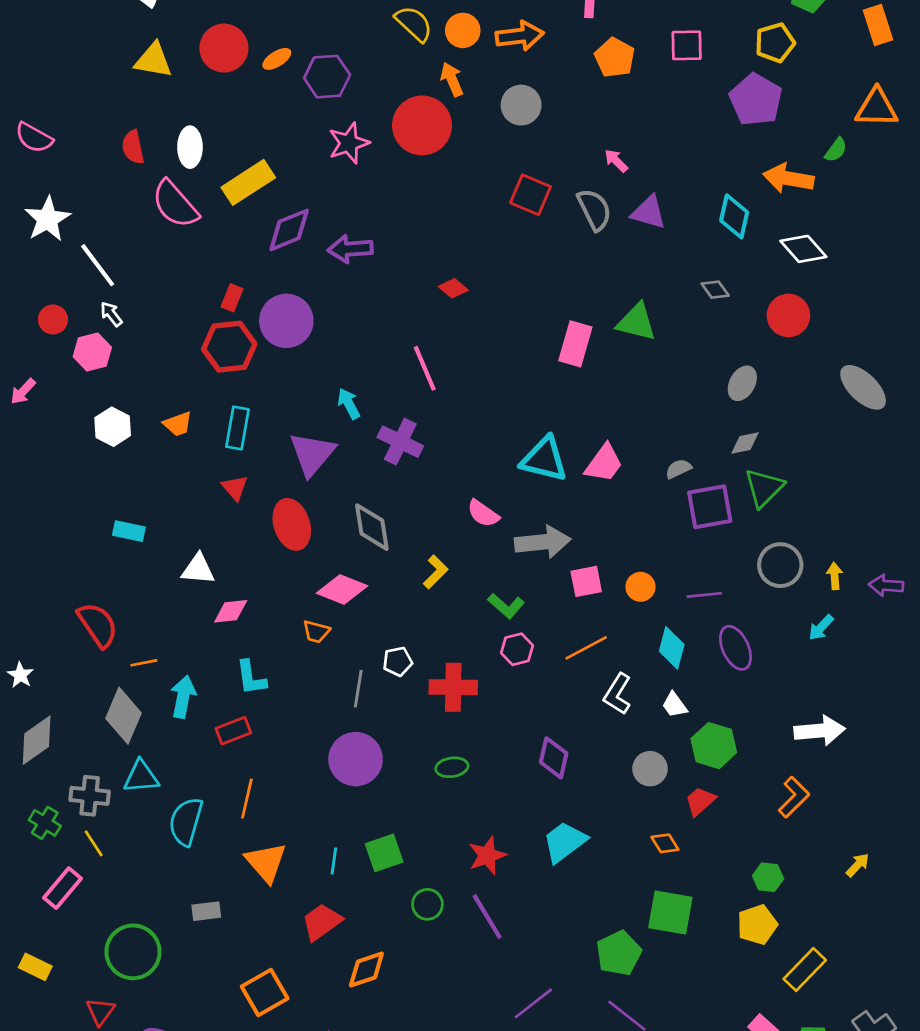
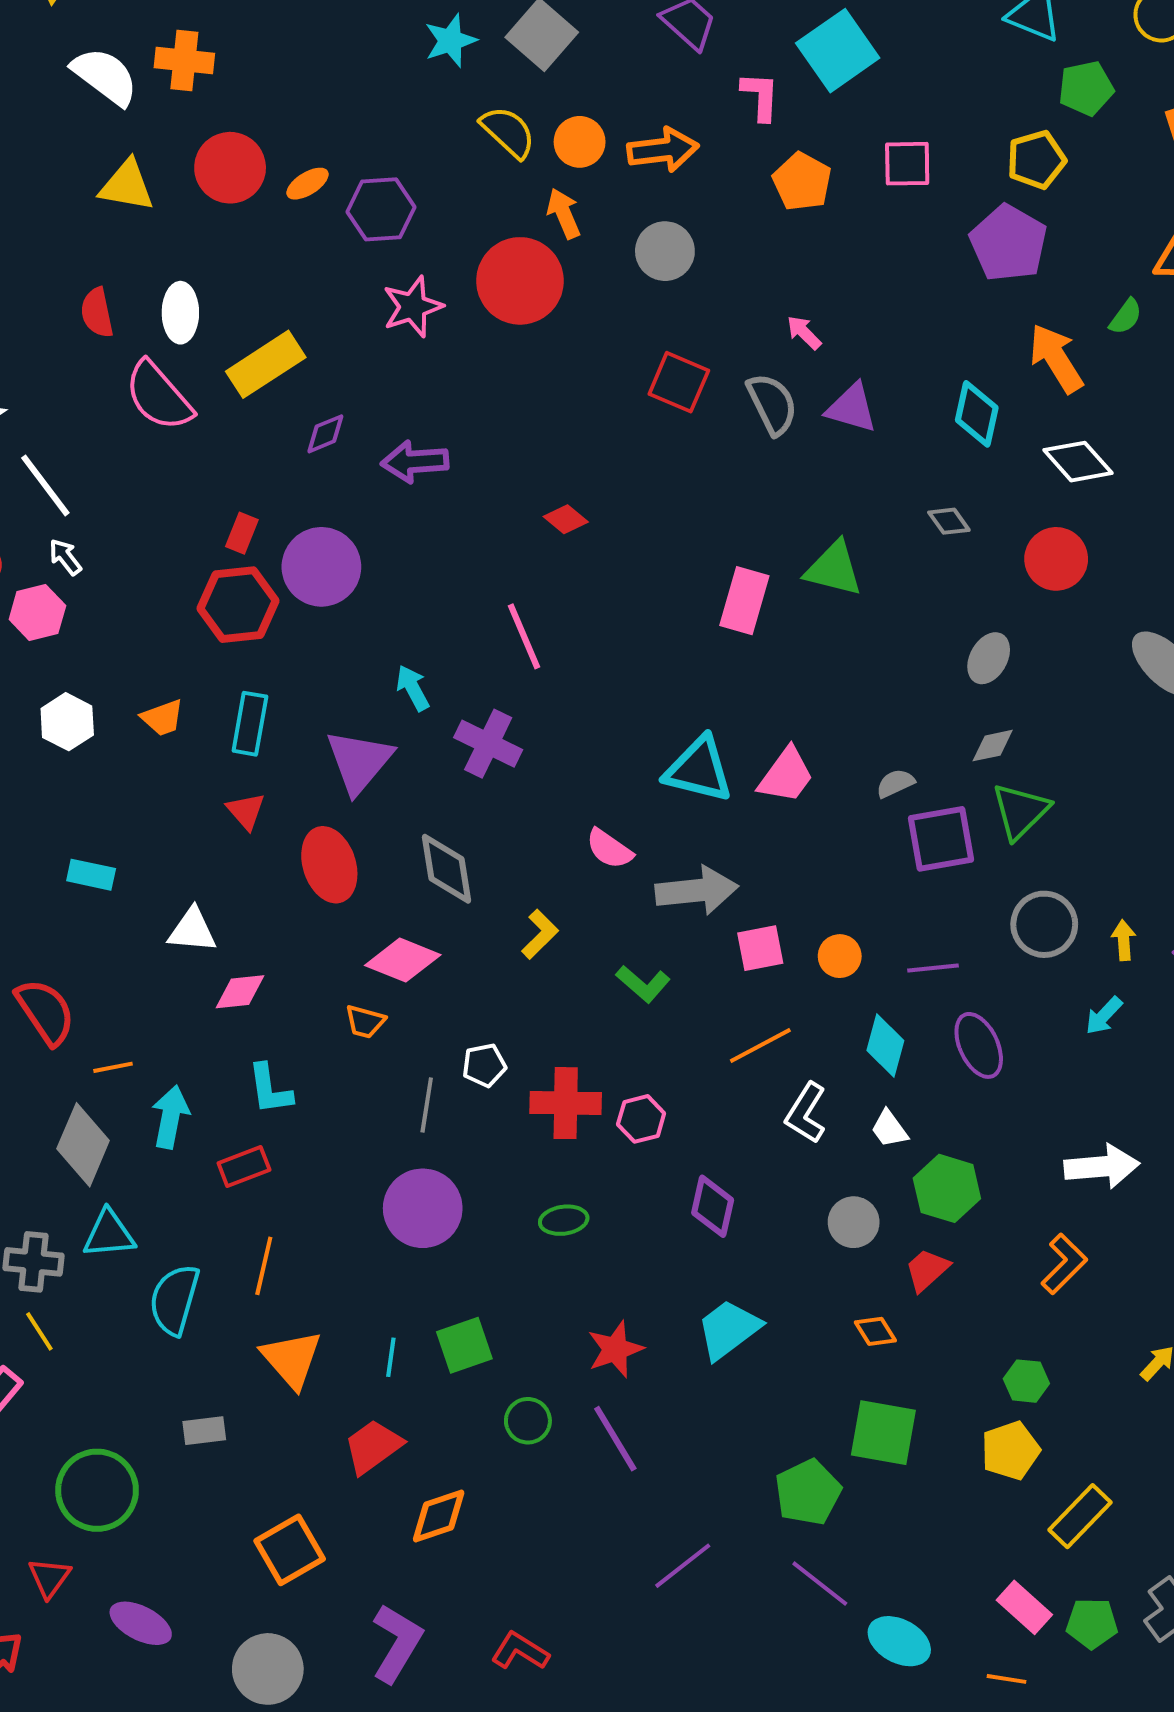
orange arrow: (788, 178) -> (1056, 358), turned 48
purple diamond: (289, 230) -> (325, 434), size x0.6
pink hexagon: (517, 649) -> (641, 1119), moved

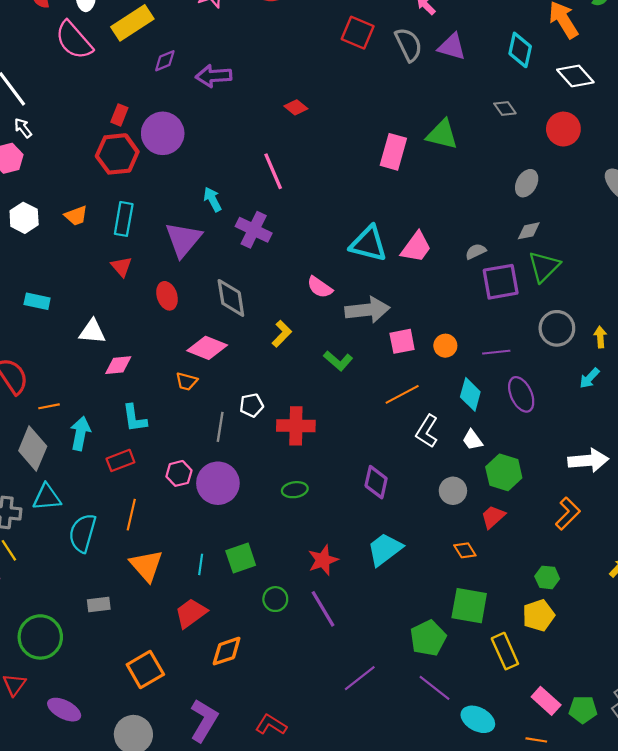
red ellipse: (329, 865) -> (167, 296), size x0.7
pink hexagon: (641, 1119) -> (179, 473), moved
yellow rectangle: (1080, 1516) -> (505, 651), moved, turned -68

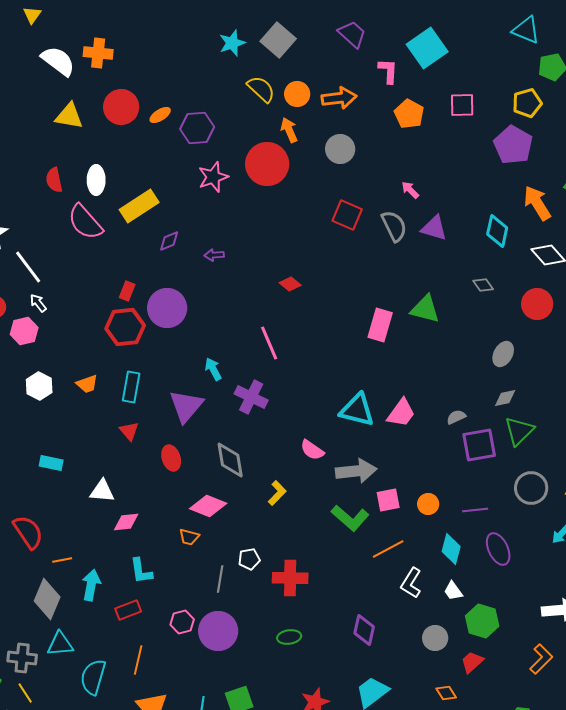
purple arrow: (214, 76) -> (214, 255), size x0.6
green L-shape: (338, 361) -> (350, 518), moved, size x1.4

